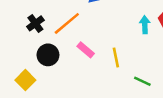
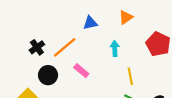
cyan arrow: (145, 25) -> (115, 48), moved
yellow line: (116, 57) -> (130, 76), moved

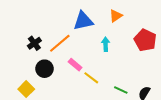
blue triangle: (90, 23) -> (83, 21), size x1.5
yellow line: (130, 76) -> (91, 78), moved, turned -42

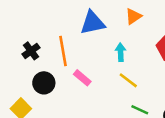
orange line: (60, 43) -> (63, 51), turned -60
yellow line: (91, 78) -> (128, 80), moved

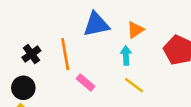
orange triangle: (133, 16) -> (135, 30), moved
black circle: (44, 83) -> (23, 88), moved

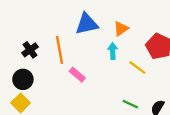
yellow line: (134, 85) -> (137, 68), moved

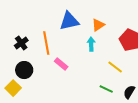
yellow line: (137, 68) -> (115, 67), moved
black circle: (23, 79) -> (24, 70), moved

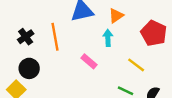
pink rectangle: (61, 64) -> (89, 61), moved

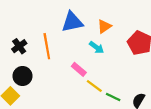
cyan arrow: (108, 38) -> (97, 47), turned 128
yellow line: (136, 65) -> (94, 86), moved

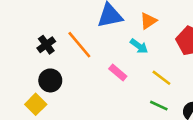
orange line: (47, 46) -> (79, 45), turned -30
yellow line: (94, 86) -> (161, 78), moved

